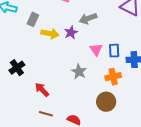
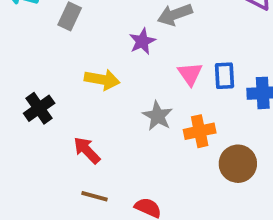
yellow arrow: (50, 34) -> (102, 80), moved
orange cross: (113, 77) -> (200, 131), moved
brown circle: (106, 102) -> (238, 164), moved

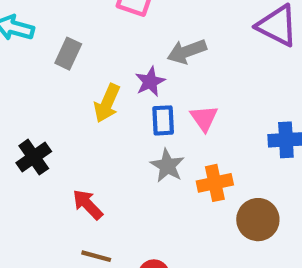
blue rectangle: (224, 76) -> (163, 120), moved
yellow arrow: (102, 80) -> (107, 103), moved, turned 104

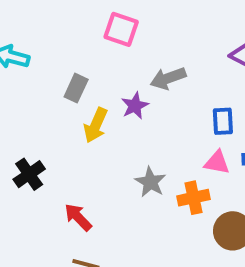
gray rectangle: (68, 54) -> (76, 88), moved
pink triangle: (204, 118) -> (217, 162), moved, turned -44
blue rectangle: (163, 120) -> (223, 121), moved

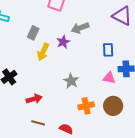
pink triangle: (217, 162) -> (109, 78), moved
orange cross: (193, 198) -> (86, 106), moved
red arrow: (78, 217) -> (34, 99), turned 119

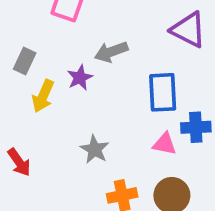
blue rectangle: (108, 50) -> (163, 92), size x1.5
red arrow: (34, 99) -> (19, 162), moved, turned 70

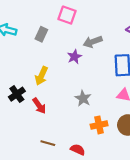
gray rectangle: (25, 61) -> (41, 34), moved
yellow arrow: (43, 96) -> (41, 76), moved

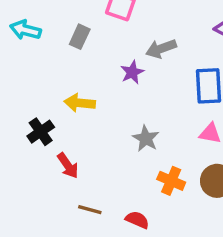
yellow arrow: (41, 76) -> (80, 103), turned 72
red arrow: (39, 106) -> (68, 166), moved
orange cross: (99, 125) -> (171, 181), turned 35

